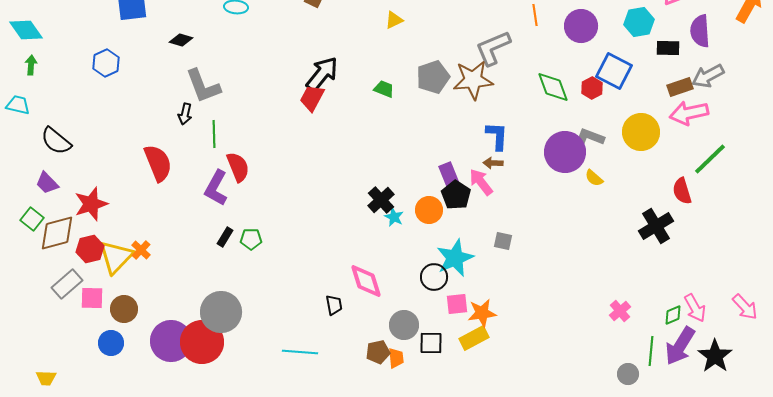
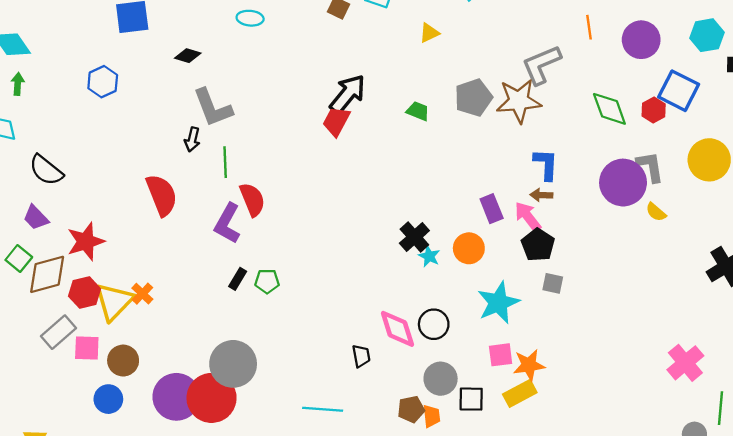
gray L-shape: (589, 138) -> (650, 167), turned 60
black pentagon: (456, 195) -> (538, 245), moved
black circle: (434, 277) -> (434, 324), moved
pink cross: (620, 311) -> (685, 363), size x1.5

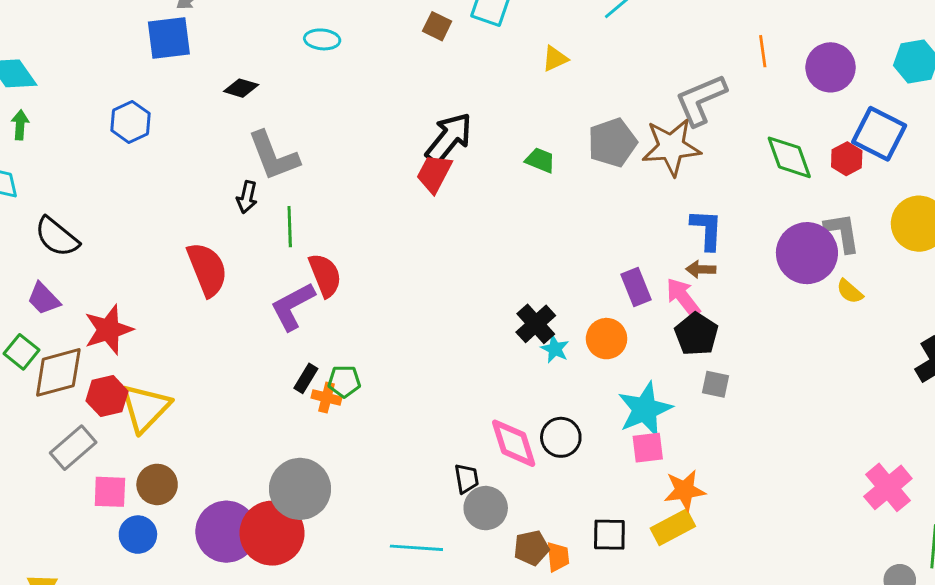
purple L-shape: (227, 223) -> (293, 306), turned 33
orange cross: (142, 294) -> (327, 398), moved, turned -30
pink square: (87, 348) -> (110, 492), moved
pink square: (501, 355) -> (648, 448), moved
gray circle: (441, 379) -> (486, 508), moved

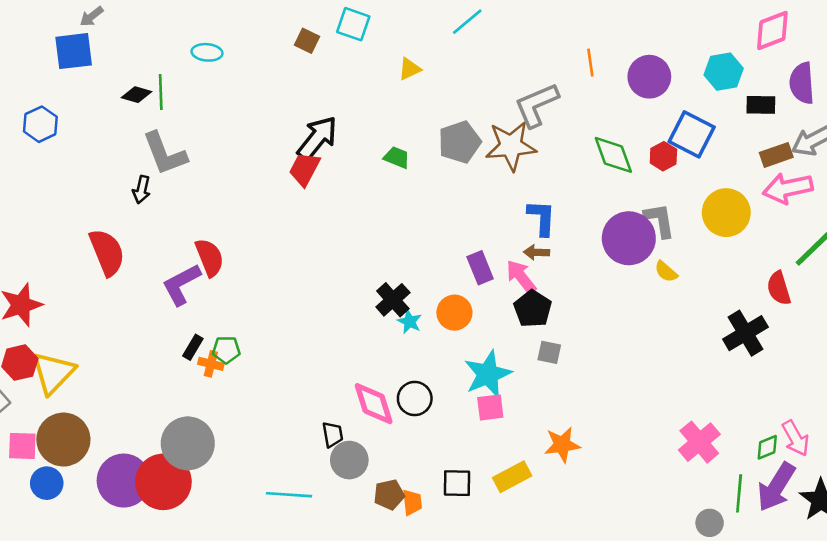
green line: (290, 227) -> (161, 92), moved
brown circle: (157, 484) -> (63, 440), size x1.5
orange star: (685, 490) -> (562, 445), moved

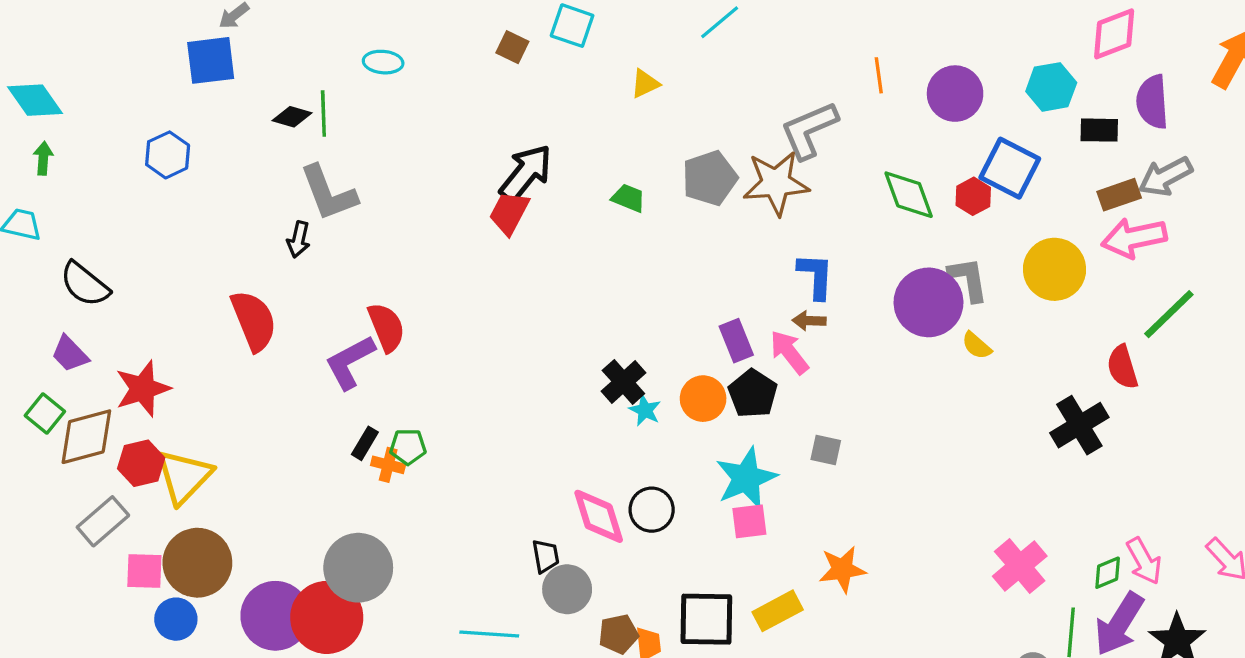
black pentagon: (533, 309) -> (753, 394), moved
black square: (457, 483) -> (706, 619), size x1.5

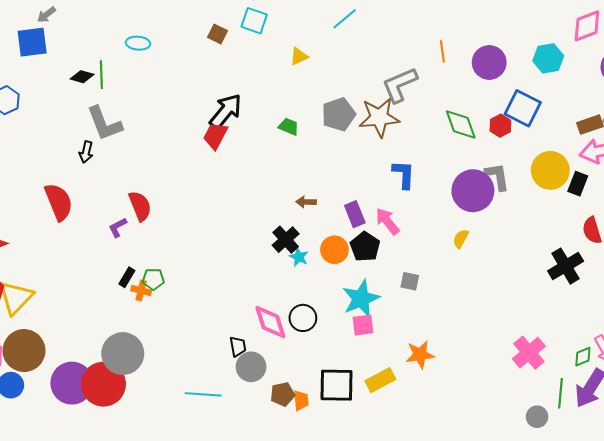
black rectangle: (1099, 130) -> (578, 184), moved, turned -70
brown arrow: (809, 321) -> (306, 202), moved
yellow semicircle: (977, 346) -> (461, 239), moved, turned 78
purple L-shape: (350, 362) -> (118, 227), size x0.6

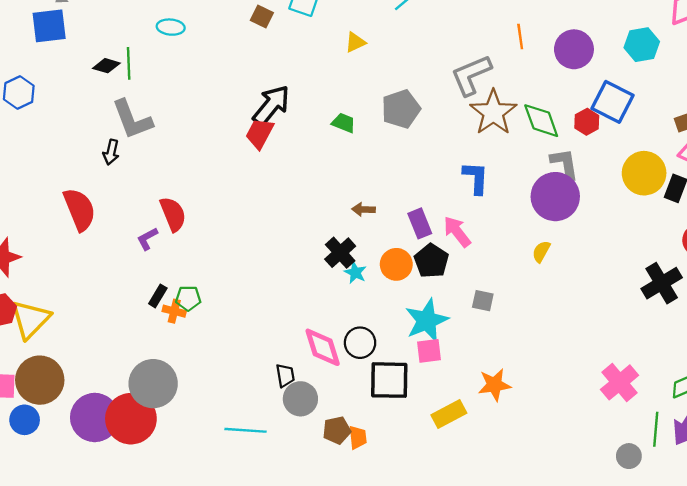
brown star: (379, 117) -> (493, 112), moved, turned -30
gray L-shape: (497, 176) -> (565, 164), moved
black square: (337, 385) -> (389, 380), moved

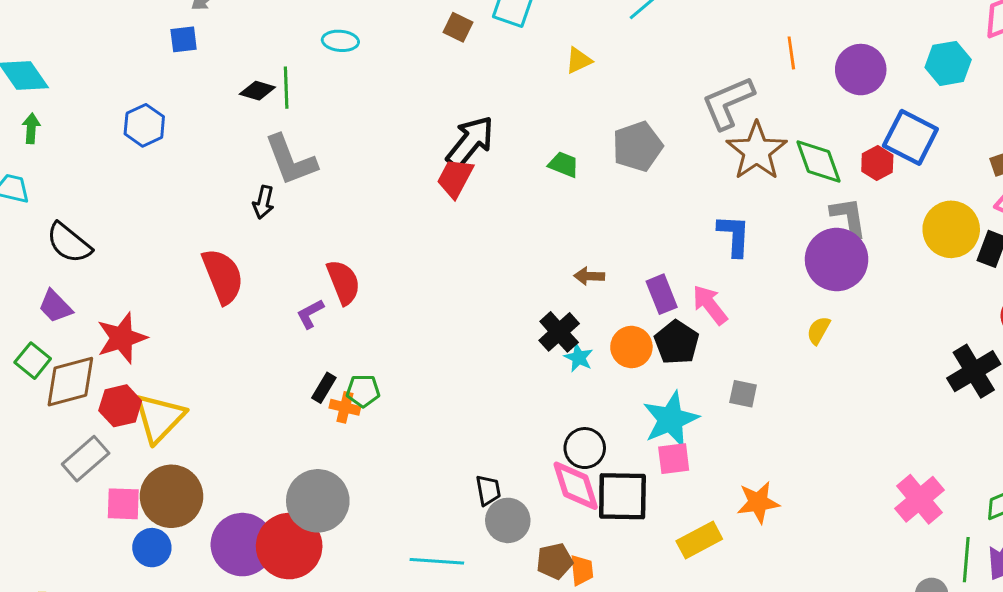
blue square: (49, 26) -> (184, 39), size x0.6
pink diamond: (323, 347) -> (576, 486), moved

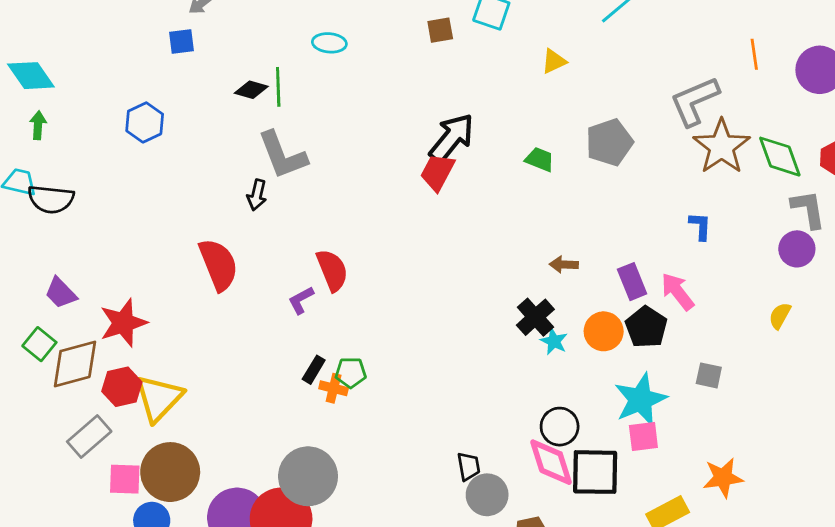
brown square: (458, 27) -> (440, 30), turned -36
blue L-shape: (734, 235) -> (700, 226), size x0.7
black semicircle: (69, 243) -> (51, 199), moved, turned -33
purple circle: (837, 260) -> (797, 249), size x0.6

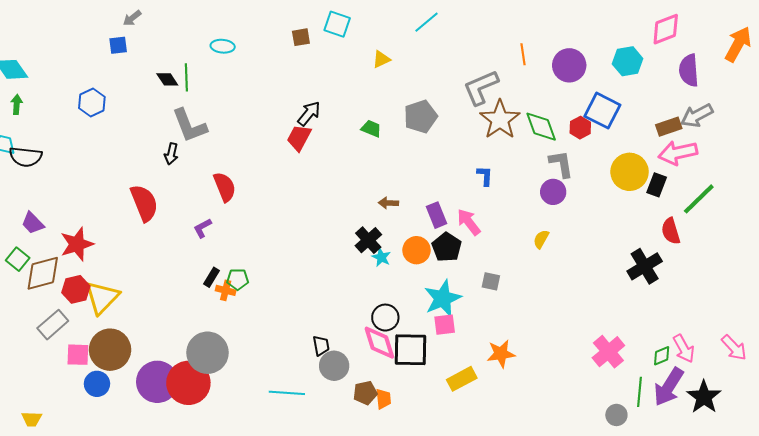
black diamond: (251, 90) -> (167, 79), turned 40
black arrow: (452, 138) -> (309, 114), size x0.7
red semicircle: (332, 270) -> (225, 187), moved

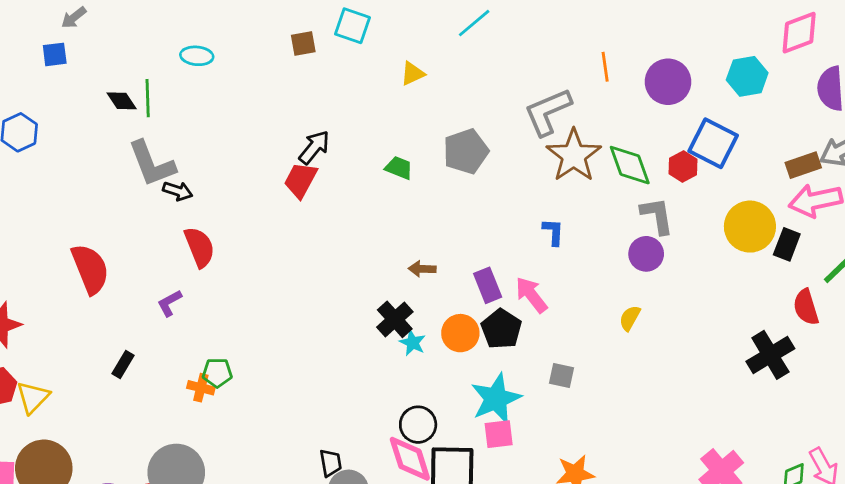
black arrow: (171, 154) -> (178, 191), moved, turned -85
black rectangle: (212, 277) -> (123, 365), moved
yellow triangle: (102, 297) -> (33, 397), size x0.7

